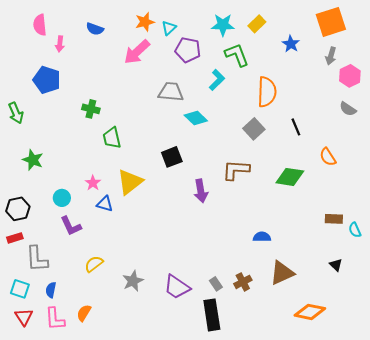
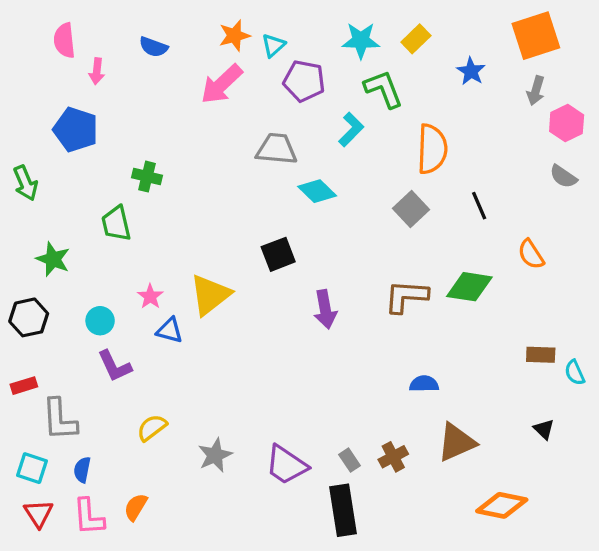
green trapezoid: (112, 138) -> (116, 224), moved
brown L-shape: (236, 170) -> (406, 296), moved
black hexagon: (18, 209) -> (29, 317), moved

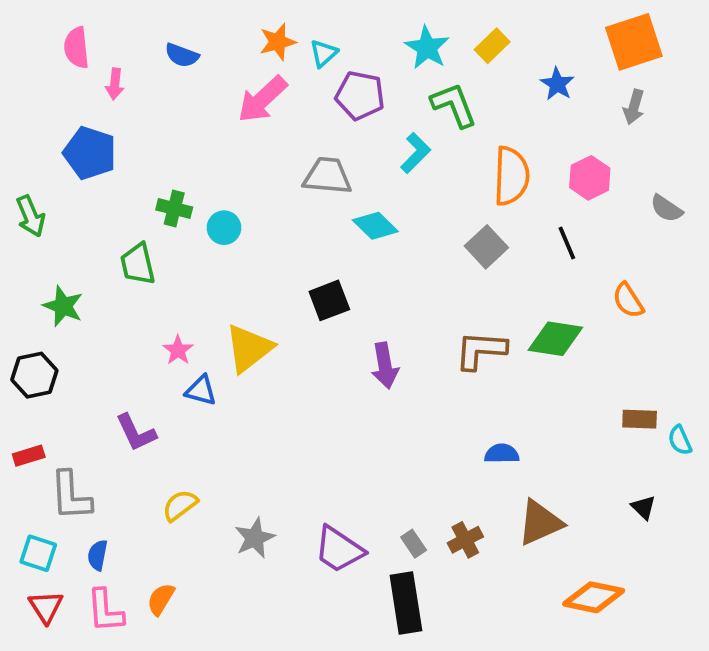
cyan star: (361, 40) -> (427, 48), turned 30
pink hexagon: (567, 123) -> (590, 178), moved
cyan circle: (100, 321) -> (224, 228), moved

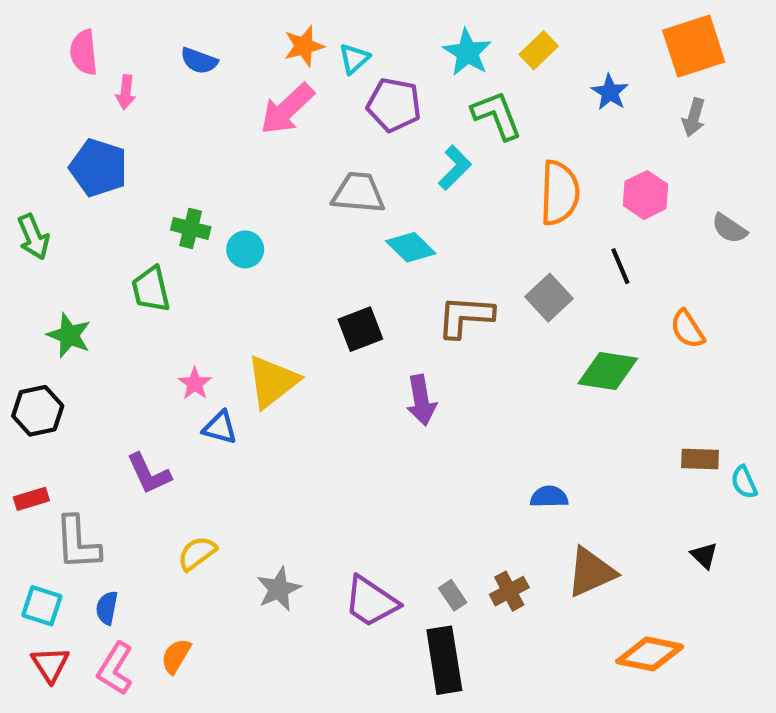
gray square: (486, 247) -> (549, 298), moved
brown L-shape: (481, 350) -> (465, 316), moved
pink L-shape: (105, 611) -> (115, 669), turned 36

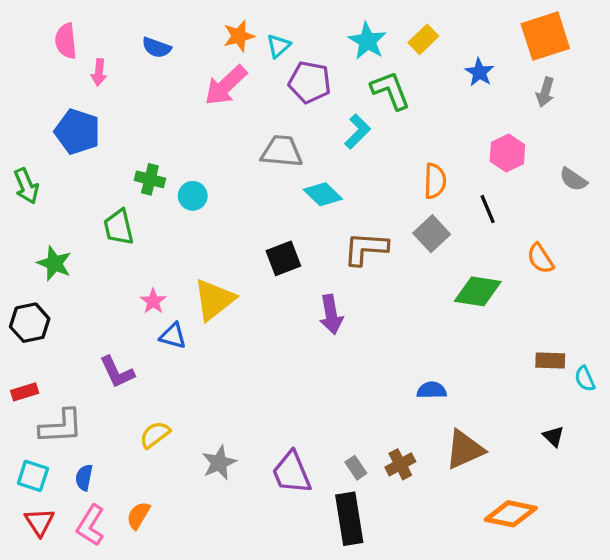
orange semicircle: (560, 193) -> (435, 181), moved, size x0.7
gray L-shape: (77, 543) -> (61, 426), turned -90
purple trapezoid: (371, 602) -> (292, 473), turned 33

